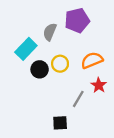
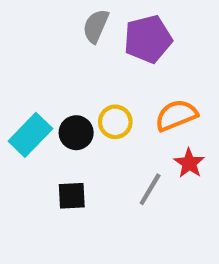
gray semicircle: (50, 32) -> (96, 26), moved
cyan rectangle: (26, 49) -> (30, 135), moved
black square: (60, 123) -> (72, 196), moved

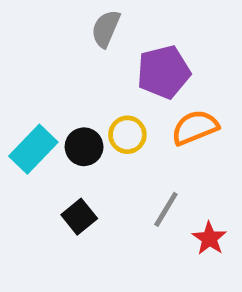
purple pentagon: (148, 39) -> (164, 72), moved
red star: (189, 163) -> (209, 238), moved
black square: (72, 196) -> (79, 217), turned -36

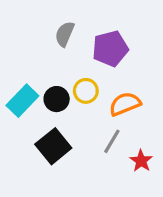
gray semicircle: (106, 29) -> (65, 34), moved
orange semicircle: (195, 127) -> (125, 104), moved
black square: (79, 217) -> (53, 146), size x1.5

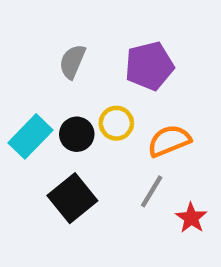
gray semicircle: (65, 34) -> (72, 62), moved

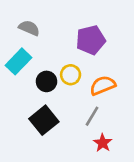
gray semicircle: (72, 62) -> (29, 28), moved, turned 90
cyan rectangle: (31, 136) -> (18, 61), moved
red star: (191, 218) -> (103, 143), moved

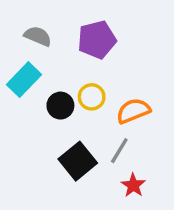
purple pentagon: (91, 40) -> (97, 40), moved
black square: (44, 120) -> (78, 161), moved

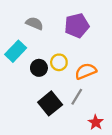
gray semicircle: (38, 36) -> (34, 23), moved
purple pentagon: (97, 40) -> (77, 26), moved
red star: (133, 185) -> (96, 122), moved

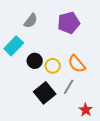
gray semicircle: (34, 23) -> (31, 21), turned 105
yellow circle: (59, 62) -> (53, 66), moved
orange semicircle: (86, 71) -> (77, 64), turned -108

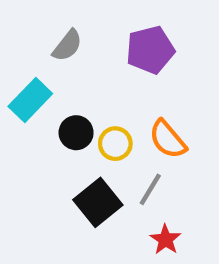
red star: (86, 110) -> (165, 240), moved

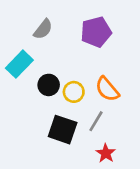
black square: (98, 202) -> (63, 130), turned -32

